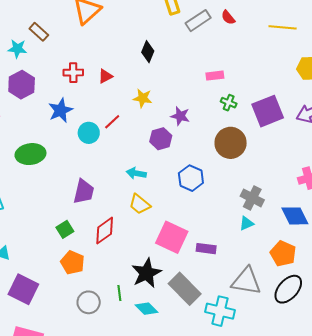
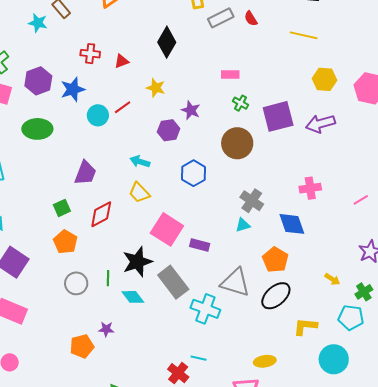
black diamond: (148, 52) -> (167, 42), size x1.4
purple hexagon: (22, 85) -> (38, 81), moved

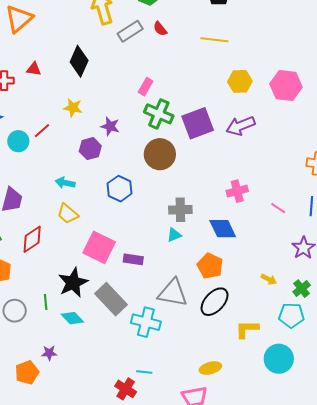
red triangle: (122, 61) -> (34, 69), moved, turned 35
pink rectangle: (230, 74) -> (146, 87), turned -54
green cross: (240, 103) -> (159, 114), size x1.8
pink line: (361, 200) -> (278, 208), moved, turned 70
gray cross: (252, 201) -> (180, 210), turned -30

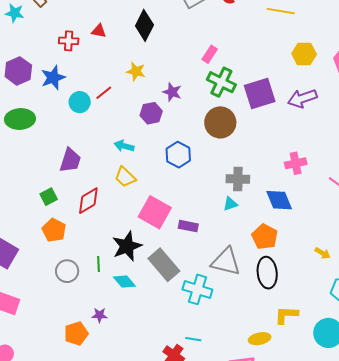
black ellipse: (215, 302) -> (267, 273), turned -52
yellow L-shape: (247, 329) -> (286, 315), moved

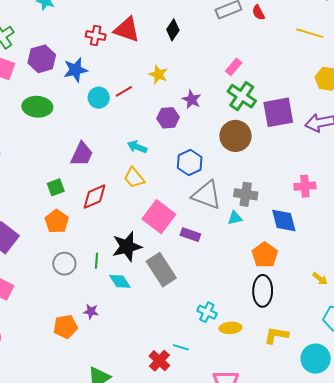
black diamond: (144, 25) -> (173, 30), size x0.7
red triangle: (99, 31) -> (127, 29), size x1.8
gray triangle: (226, 262) -> (207, 195), moved
cyan cross: (197, 289) -> (207, 312), moved, size x0.7
yellow ellipse: (260, 339) -> (230, 328), moved

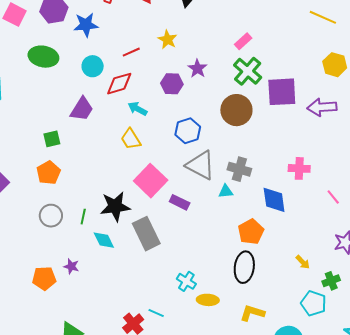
cyan circle: (99, 98) -> (93, 66), moved
red diamond: (95, 197) -> (119, 84), moved

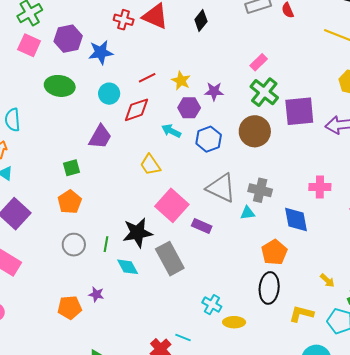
yellow star: (168, 40) -> (181, 81), moved
purple star: (197, 69) -> (214, 91), turned -30
cyan arrow: (138, 109) -> (171, 131), moved
blue hexagon: (188, 131) -> (209, 139), moved
yellow L-shape: (252, 313) -> (301, 314), moved

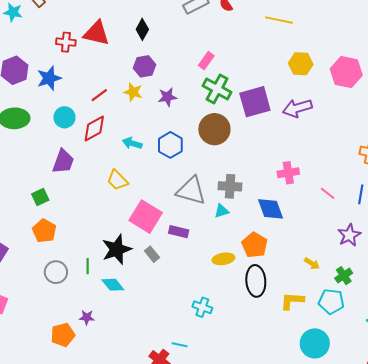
purple hexagon: (189, 108) -> (145, 66), moved
gray rectangle: (170, 259) -> (152, 254), moved, size x0.5
yellow ellipse: (234, 322) -> (223, 259), moved

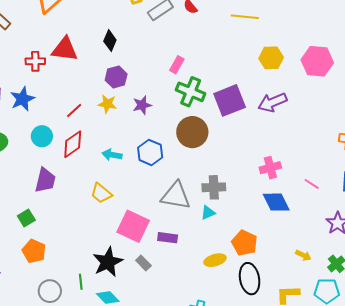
blue diamond: (270, 209) -> (276, 202), moved

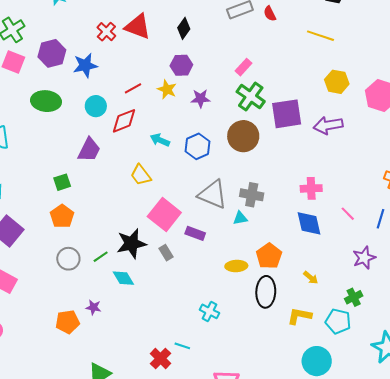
red cross: (35, 61) -> (106, 32), turned 30
yellow arrow: (303, 255) -> (311, 278), moved
green line: (81, 282) -> (101, 257), turned 49

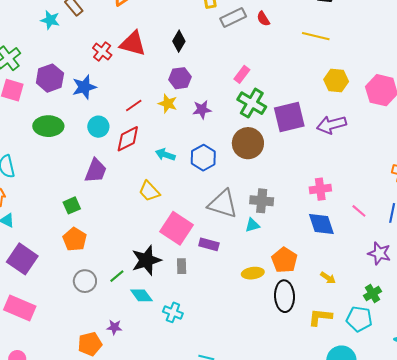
gray rectangle: (166, 253) -> (182, 266), turned 35
purple star: (364, 258) -> (379, 253), turned -30
cyan cross: (209, 311) -> (173, 312), moved

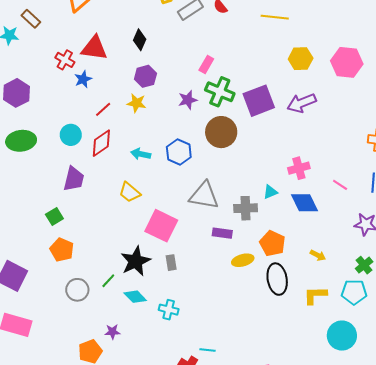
blue star: (84, 87) -> (83, 79), moved, size x0.7
purple star: (202, 110) -> (188, 100), moved
gray cross: (262, 201) -> (246, 208), moved
cyan triangle: (252, 225) -> (270, 192), moved
purple rectangle: (209, 244) -> (222, 233), moved

